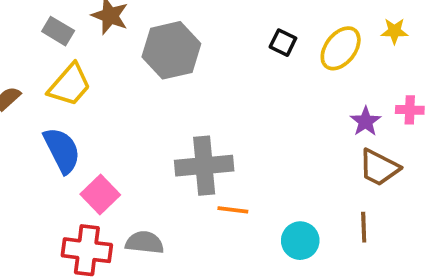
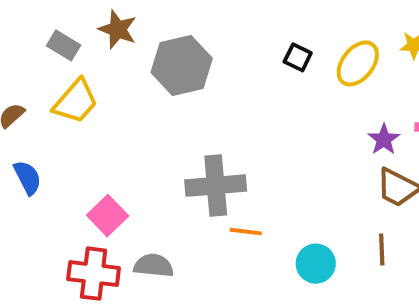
blue semicircle: (62, 150) -> (28, 178), moved, size x0.7

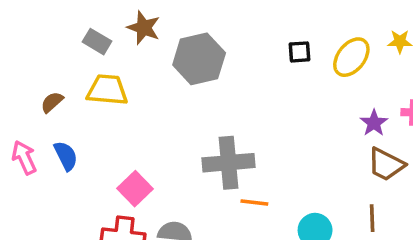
black square: (298, 57) -> (299, 52), turned -30
yellow trapezoid: (76, 101) -> (107, 90), turned -126

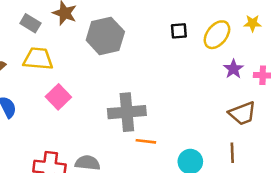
purple star: (374, 123) -> (233, 69), moved
brown trapezoid: (386, 164) -> (242, 113), turned -48
pink square: (135, 189) -> (58, 97), moved

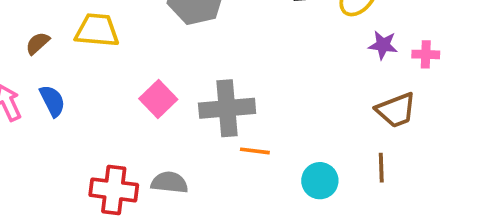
purple star: (233, 69) -> (383, 45), turned -30
pink square: (58, 97) -> (158, 99), moved

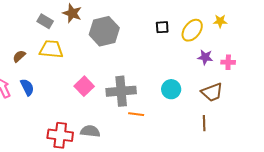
cyan circle: (320, 181) -> (171, 89), moved

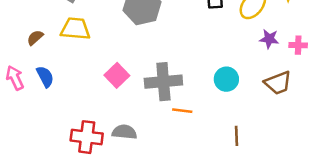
brown line: (204, 123) -> (236, 136), moved

